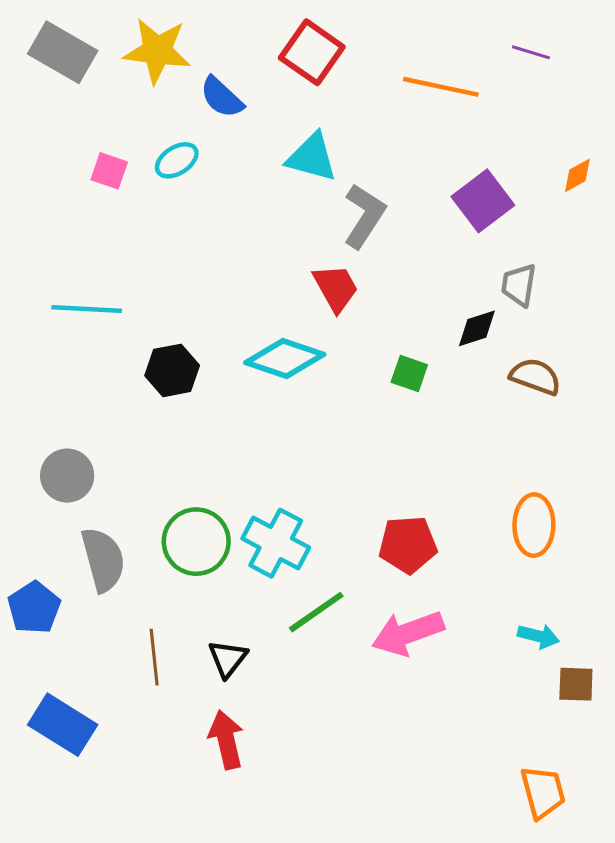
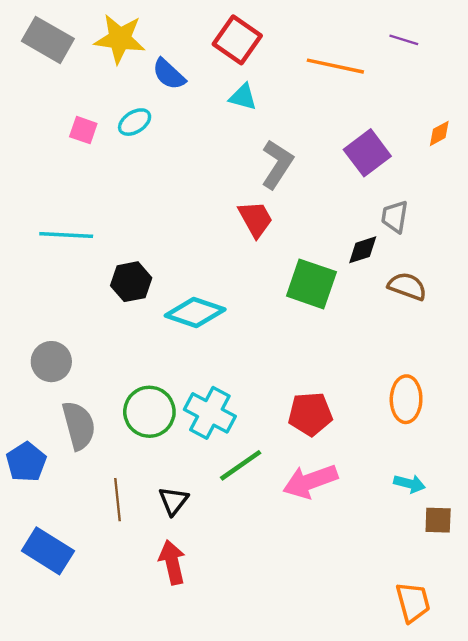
cyan triangle: (312, 157) -> (243, 97), moved, size x0.7
cyan diamond: (285, 358) -> (195, 313), moved
green square: (409, 373) -> (311, 284), size x1.8

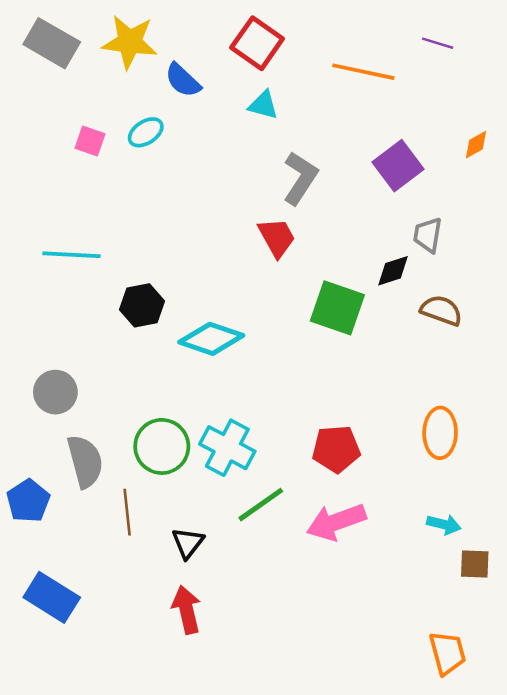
brown line: (117, 500) -> (127, 512), moved

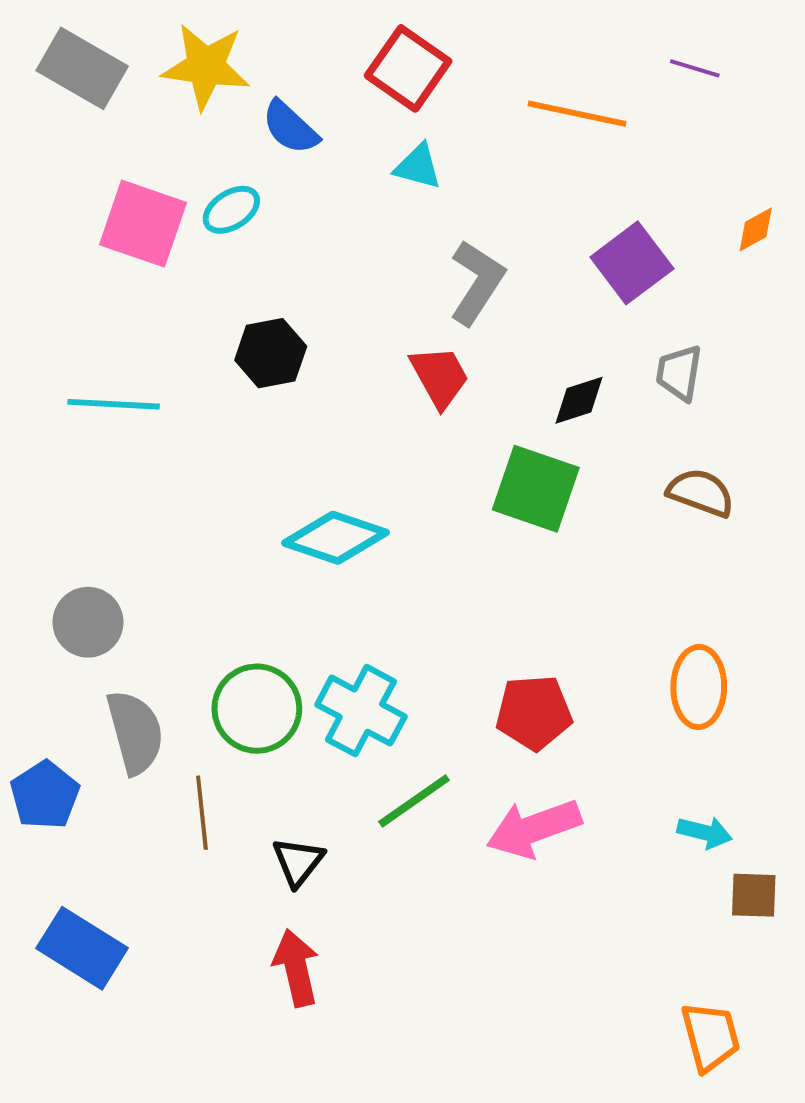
pink square: (90, 141) -> (143, 224), size x1.8
black diamond: (393, 271) -> (579, 400), moved
black hexagon: (142, 305) -> (271, 353), moved

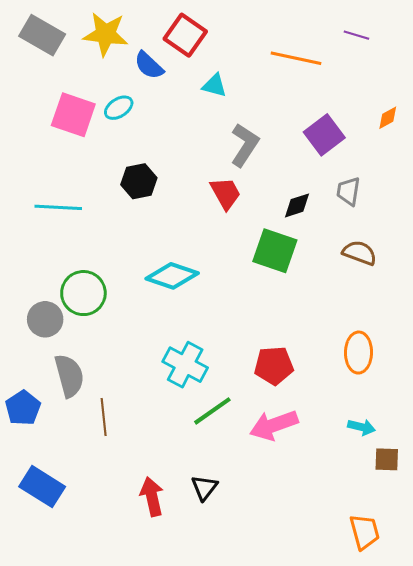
red square: (408, 68) -> (185, 35), moved
green circle: (257, 709) -> (83, 293), moved
black triangle: (298, 862) -> (204, 488), moved

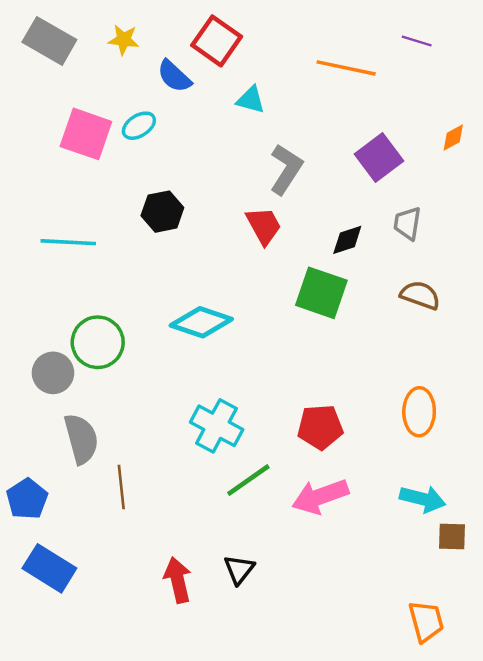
yellow star: (106, 34) -> (124, 40), size x0.6
blue pentagon: (23, 408) -> (27, 499), moved
cyan arrow: (362, 427) -> (423, 499), size x1.4

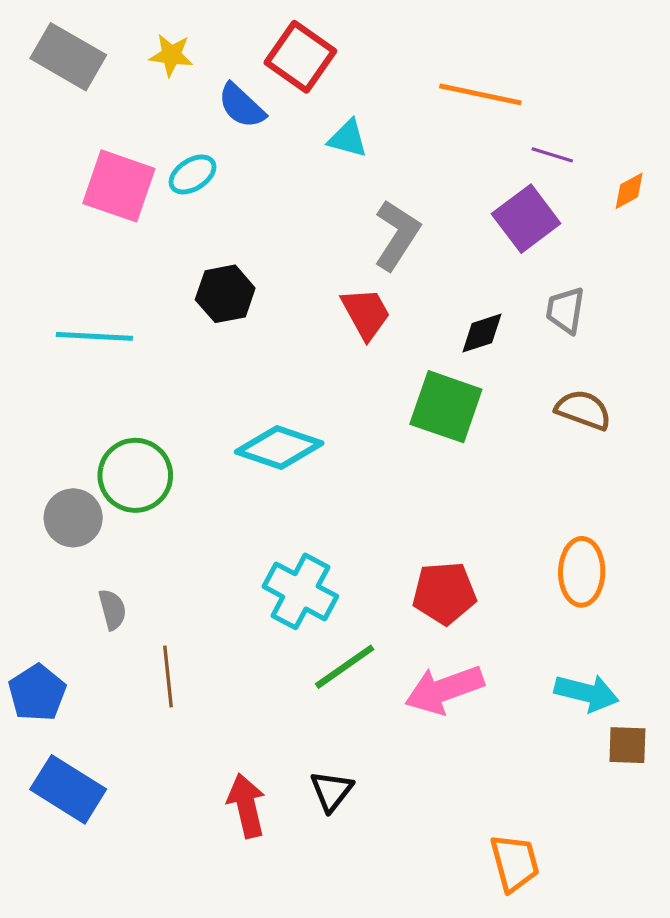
purple line: (417, 41) -> (552, 155), moved
gray semicircle: (81, 439) -> (112, 609), size x0.6
orange trapezoid: (426, 621) -> (515, 863), moved

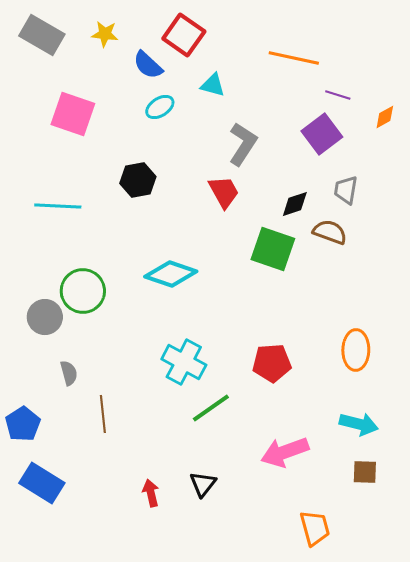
cyan ellipse: (192, 174) -> (160, 107), moved
brown semicircle: (583, 410) -> (330, 232), moved
pink arrow: (444, 690) -> (285, 452), moved
brown square: (627, 745) -> (365, 472), moved
red arrow: (246, 806) -> (151, 493), size x0.7

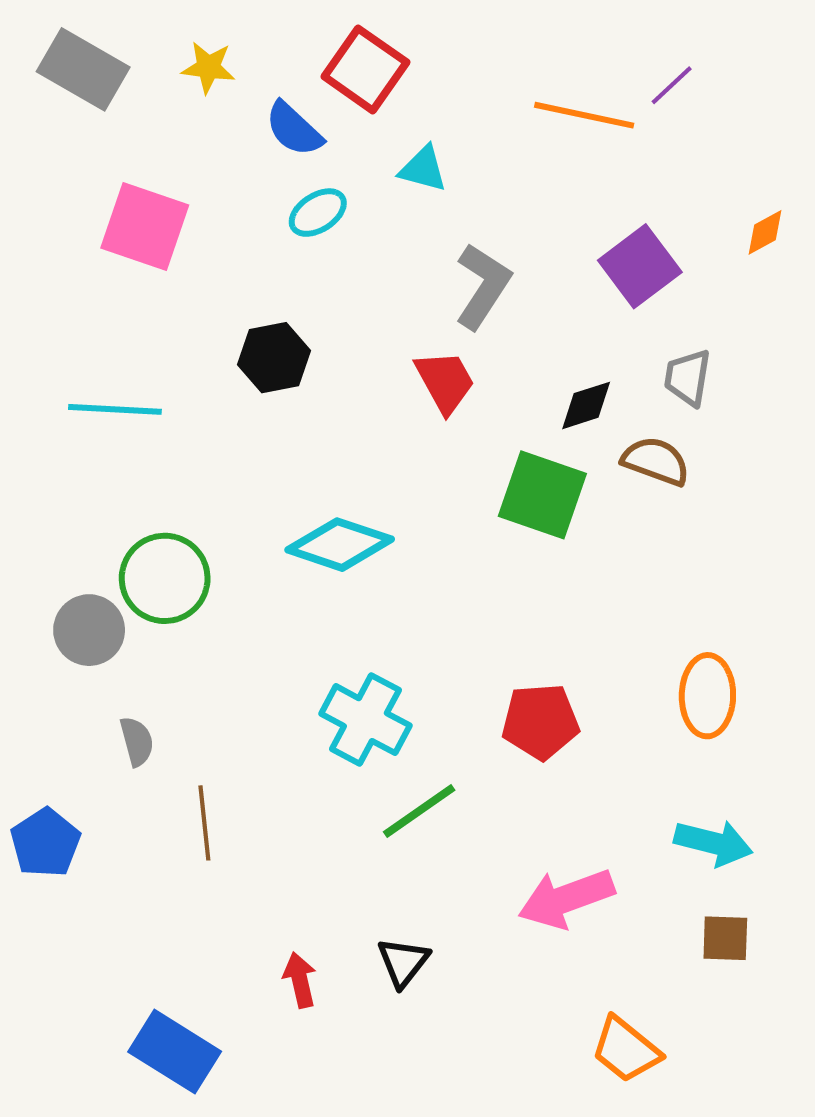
purple line: (338, 95) -> (672, 85), moved, turned -60
blue rectangle: (42, 483) -> (175, 1052), moved
orange trapezoid: (315, 528) -> (626, 1050), turned 144

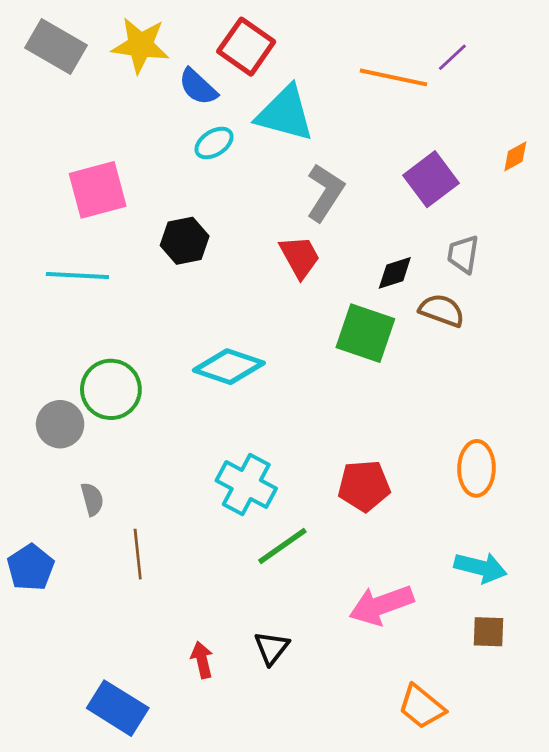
yellow star: (208, 67) -> (140, 45), size x1.6
cyan triangle: (423, 169) -> (285, 114), size x1.8
pink square: (145, 226) -> (98, 190), moved, turned -34

